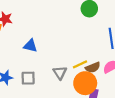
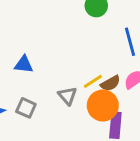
gray square: (28, 78) -> (26, 108), turned 32

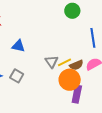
gray triangle: (67, 96) -> (52, 62), moved

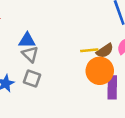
gray triangle: (52, 62) -> (30, 54), moved
yellow line: (65, 62) -> (89, 50), turned 32

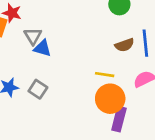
brown semicircle: (105, 51) -> (125, 45), moved
gray triangle: (30, 54) -> (33, 36), moved

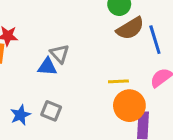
gray triangle: (33, 36) -> (60, 54), moved
brown semicircle: (125, 45) -> (130, 28), moved, size x1.4

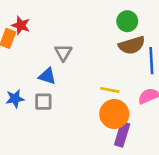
blue triangle: (47, 67) -> (47, 76), moved
gray square: (51, 111) -> (43, 102), turned -36

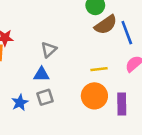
gray triangle: (63, 53) -> (49, 50), turned 35
orange circle: (114, 114) -> (94, 96), moved

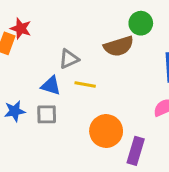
brown semicircle: (106, 25) -> (119, 46), moved
yellow line: (99, 69) -> (85, 85), moved

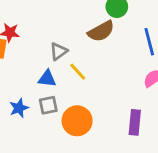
yellow line: (85, 85) -> (78, 72), turned 48
orange circle: (106, 131) -> (77, 121), moved

